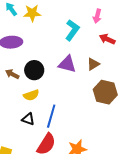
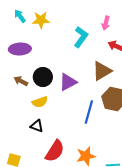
purple triangle: (67, 64) -> (68, 82), moved, turned -42
brown triangle: (93, 64) -> (102, 71), size x1.5
blue line: (51, 116) -> (89, 112), moved

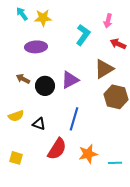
purple ellipse: (20, 49) -> (36, 47), moved
black circle: (43, 77) -> (45, 86), moved
yellow semicircle: (40, 102) -> (16, 116), moved
blue line: (89, 112) -> (74, 119), moved

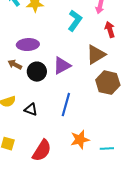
red arrow: (118, 44) -> (110, 30), turned 49
purple ellipse: (36, 47) -> (28, 45), moved
red semicircle: (57, 149) -> (42, 151), moved

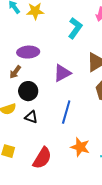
brown arrow: (15, 65) -> (15, 72), turned -80
black circle: (37, 72) -> (28, 91), moved
orange star: (80, 140) -> (80, 147), turned 30

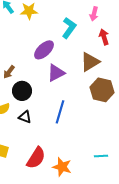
purple ellipse: (28, 52) -> (44, 50), moved, turned -40
orange star: (80, 147) -> (62, 167), moved

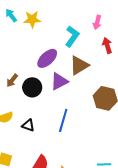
brown triangle: (90, 62) -> (79, 65), moved
black circle: (22, 91) -> (32, 87), moved

